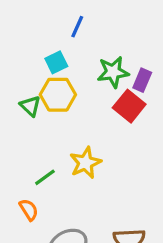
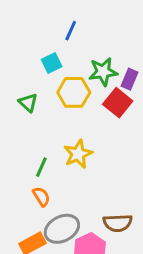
yellow hexagon: (58, 95) -> (74, 92), moved
green line: (45, 177) -> (41, 167), turned -30
orange semicircle: (29, 210) -> (41, 197), moved

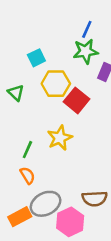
blue line: (71, 31) -> (87, 29), moved
green star: (103, 72) -> (86, 51), moved
red square: (118, 103) -> (77, 100), moved

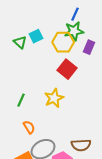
yellow hexagon: (56, 84) -> (63, 42), moved
green triangle: (16, 93) -> (20, 42), moved
green line: (27, 150) -> (21, 100), moved

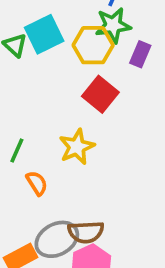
cyan square: (36, 36) -> (44, 34), size x1.5
orange semicircle: (29, 127) -> (37, 183), moved
brown semicircle: (81, 145) -> (86, 232), moved

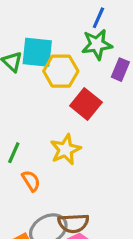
cyan square: (44, 34) -> (37, 52), turned 32
yellow hexagon: (93, 45) -> (61, 71), moved

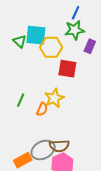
red square: (86, 104) -> (67, 69), turned -30
orange semicircle: (31, 181) -> (42, 109), moved, turned 56

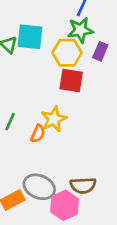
yellow hexagon: (51, 47) -> (67, 53), moved
brown semicircle: (59, 146) -> (83, 185), moved
gray ellipse: (43, 150) -> (39, 187), turned 50

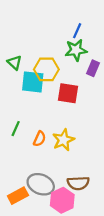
cyan square: (30, 37) -> (33, 82), moved
yellow hexagon: (67, 53) -> (46, 69), moved
yellow star: (54, 119) -> (63, 140), moved

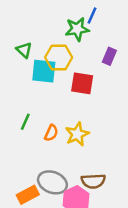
green star: (76, 50) -> (77, 29), moved

